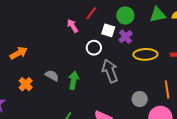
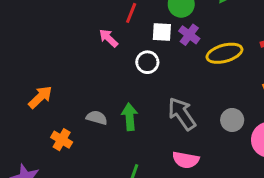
gray arrow: (110, 71) -> (182, 114), moved

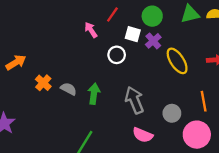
yellow ellipse: (224, 53) -> (177, 61), turned 60
orange arrow: (40, 97) -> (16, 62), moved
orange cross: (62, 140) -> (43, 83), moved
pink semicircle: (186, 160) -> (143, 135), moved

